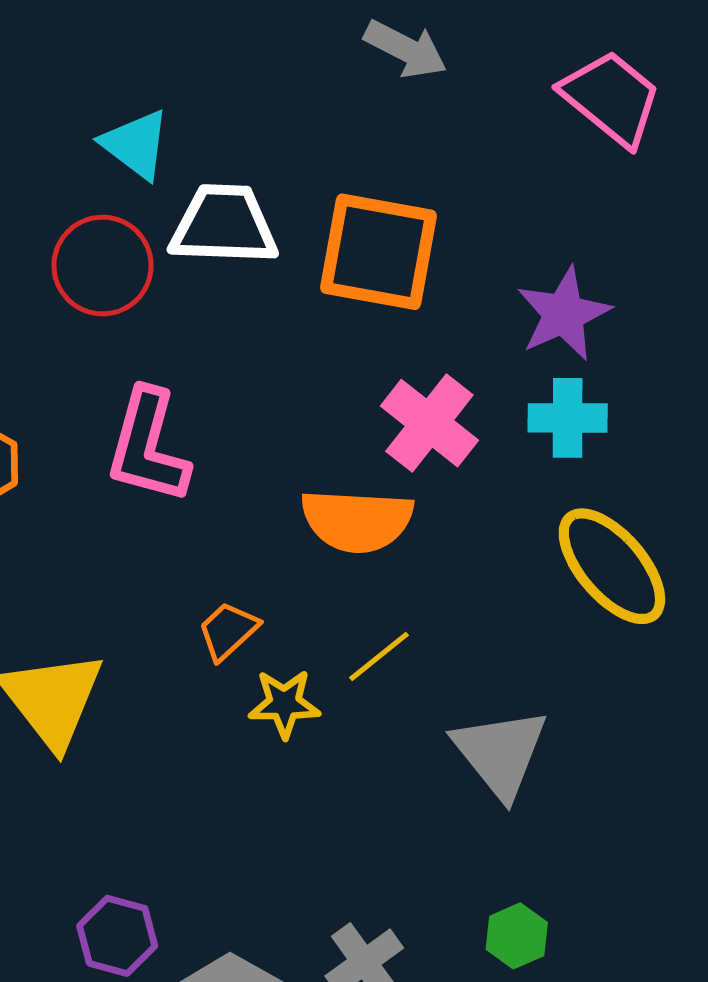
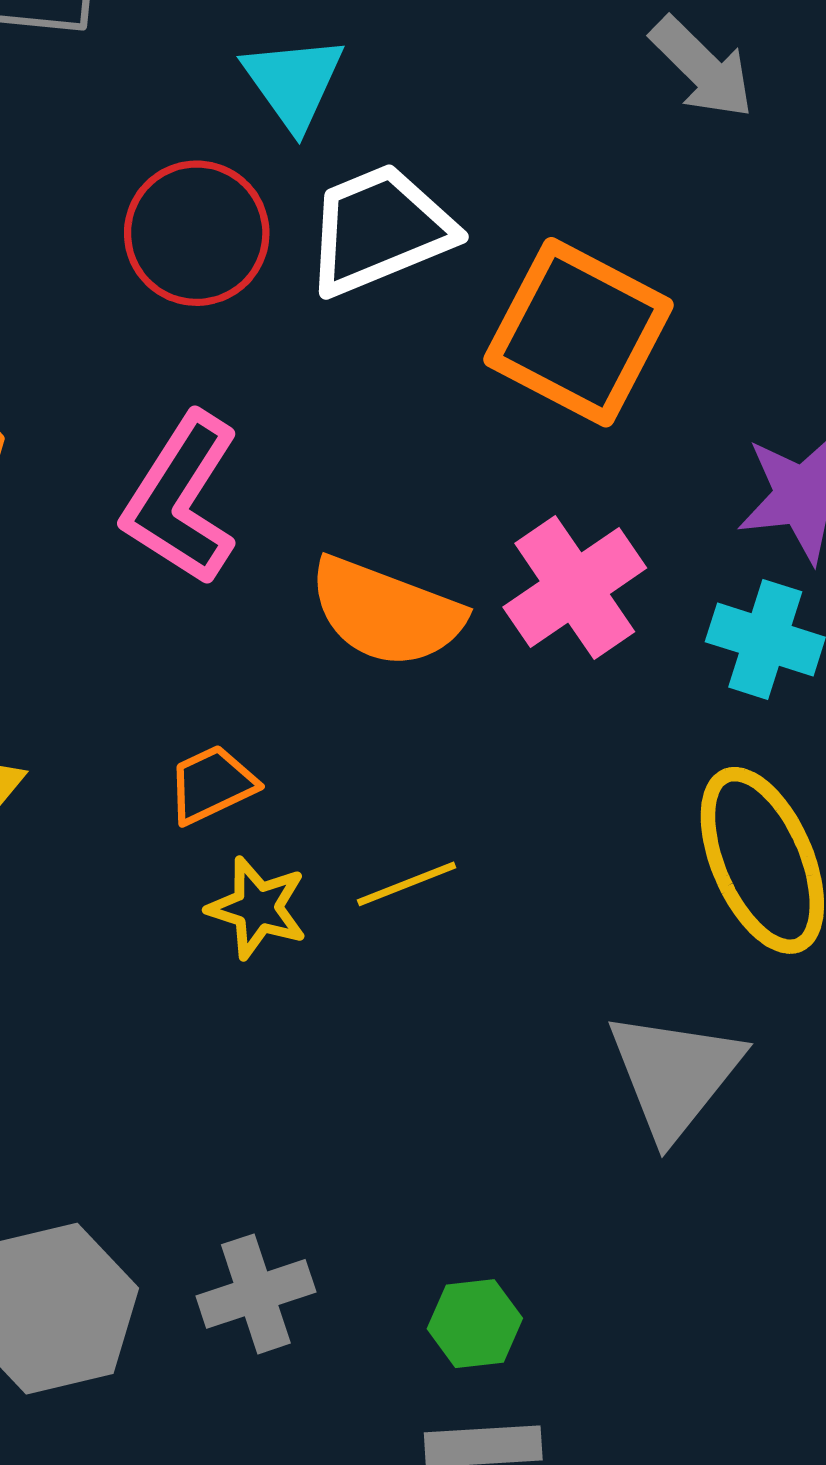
white trapezoid: (224, 225) -> (379, 230), turned -42
orange semicircle: (357, 521) -> (386, 612), moved
gray triangle: (500, 753) -> (674, 1074), moved

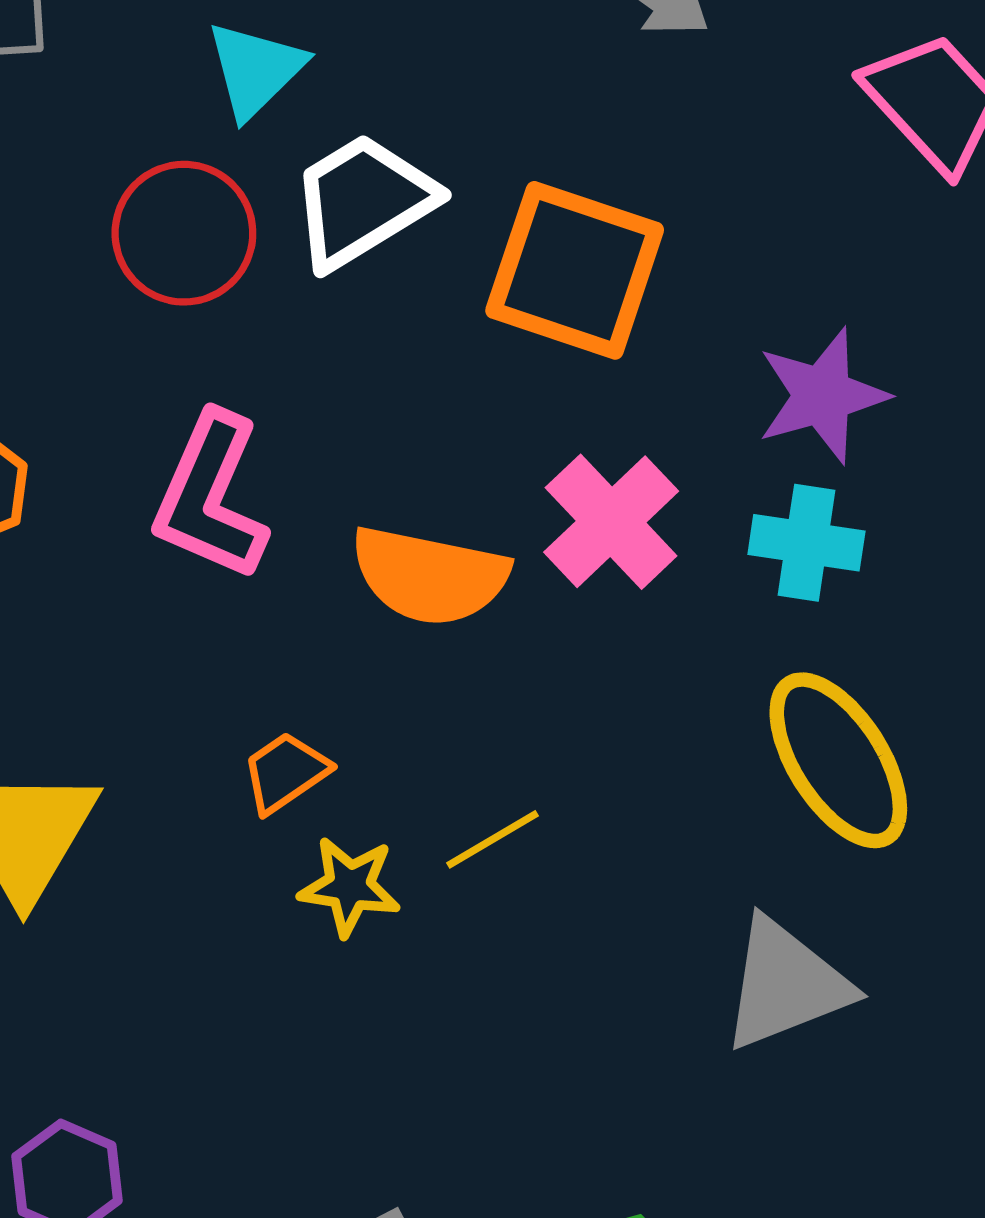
cyan triangle: (294, 82) -> (255, 70), turned 30
gray triangle: (674, 1074) -> (786, 984), turned 39

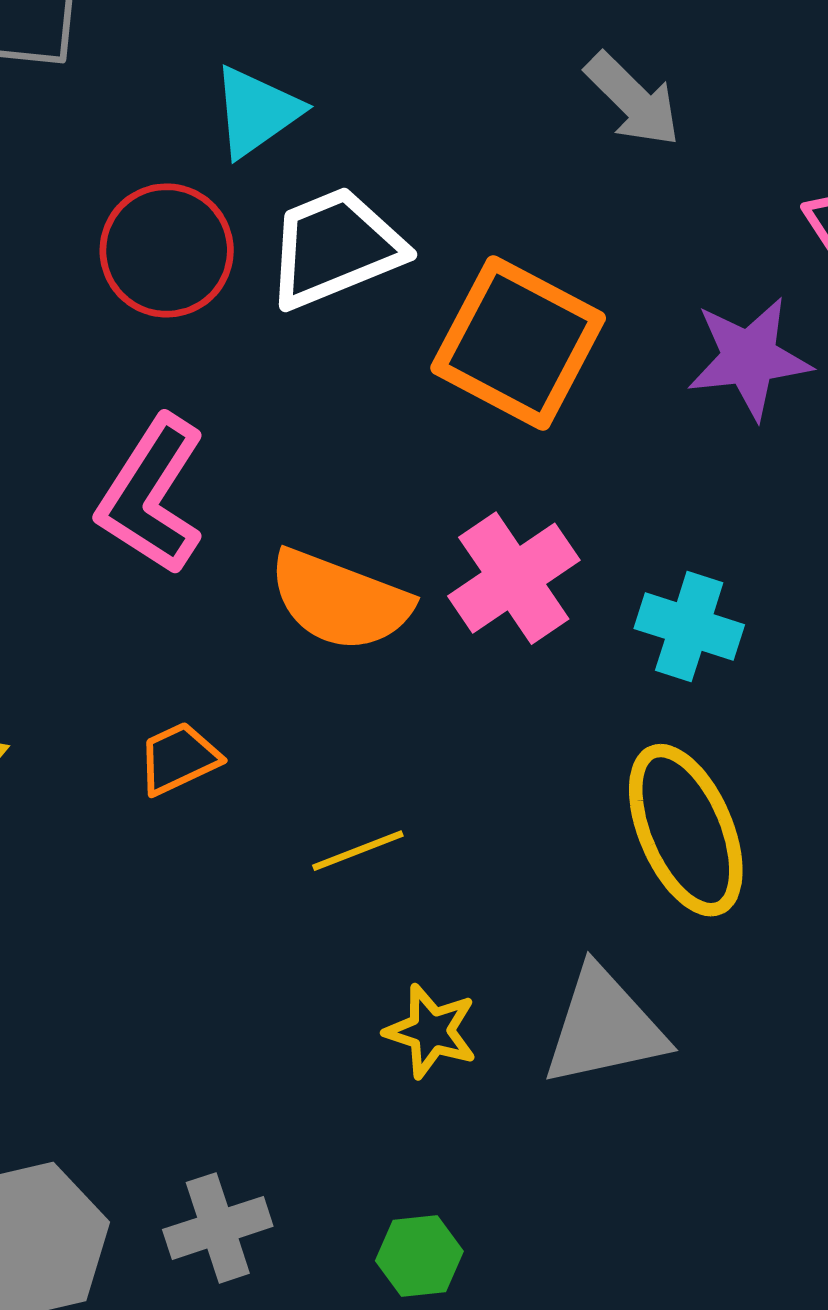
purple star: (822, 396) -> (749, 358), moved
yellow star: (350, 886) -> (431, 1031), moved

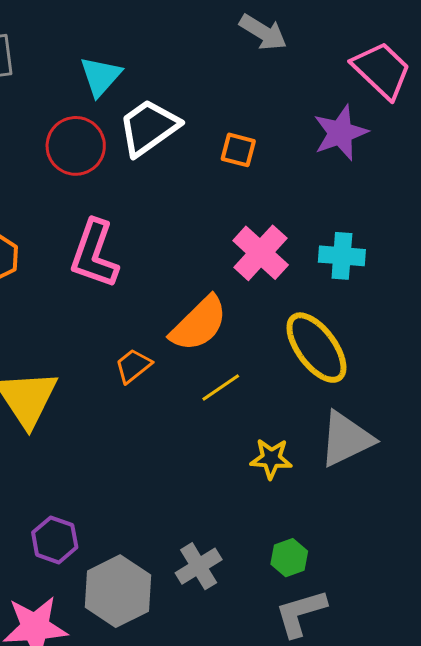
orange square: (518, 343) -> (238, 150), size x0.5
orange semicircle: (340, 600) -> (199, 324), moved, turned -52
yellow ellipse: (686, 830) -> (316, 348), moved

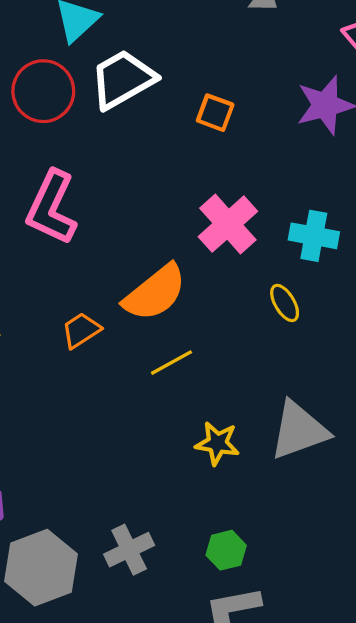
yellow ellipse: (316, 348) -> (285, 303), moved, size x0.5

